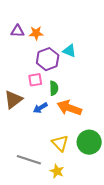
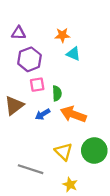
orange star: (36, 33) -> (62, 35), moved
purple hexagon: (48, 59) -> (29, 59), moved
yellow star: (57, 171) -> (70, 185), moved

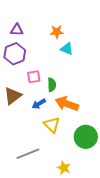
purple hexagon: (29, 59) -> (15, 54), moved
yellow triangle: (64, 152) -> (52, 125), moved
gray line: (31, 169) -> (28, 154), turned -40

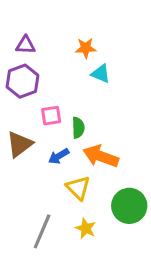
gray line: (28, 154) -> (42, 231), turned -45
yellow star: (64, 168) -> (86, 228), moved

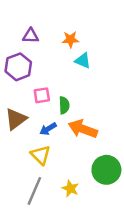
purple triangle: (26, 45) -> (31, 36), moved
yellow triangle: (78, 188) -> (41, 155), moved

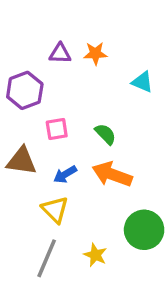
purple triangle: (31, 36) -> (60, 53), moved
cyan triangle: (83, 61) -> (142, 82), moved
green semicircle: (64, 105) -> (105, 134), moved, turned -42
brown triangle: (16, 119) -> (21, 161), turned 45

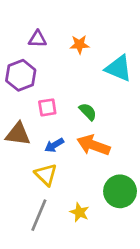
purple triangle: (60, 53) -> (37, 39), moved
cyan triangle: (142, 82) -> (119, 68), size x1.5

